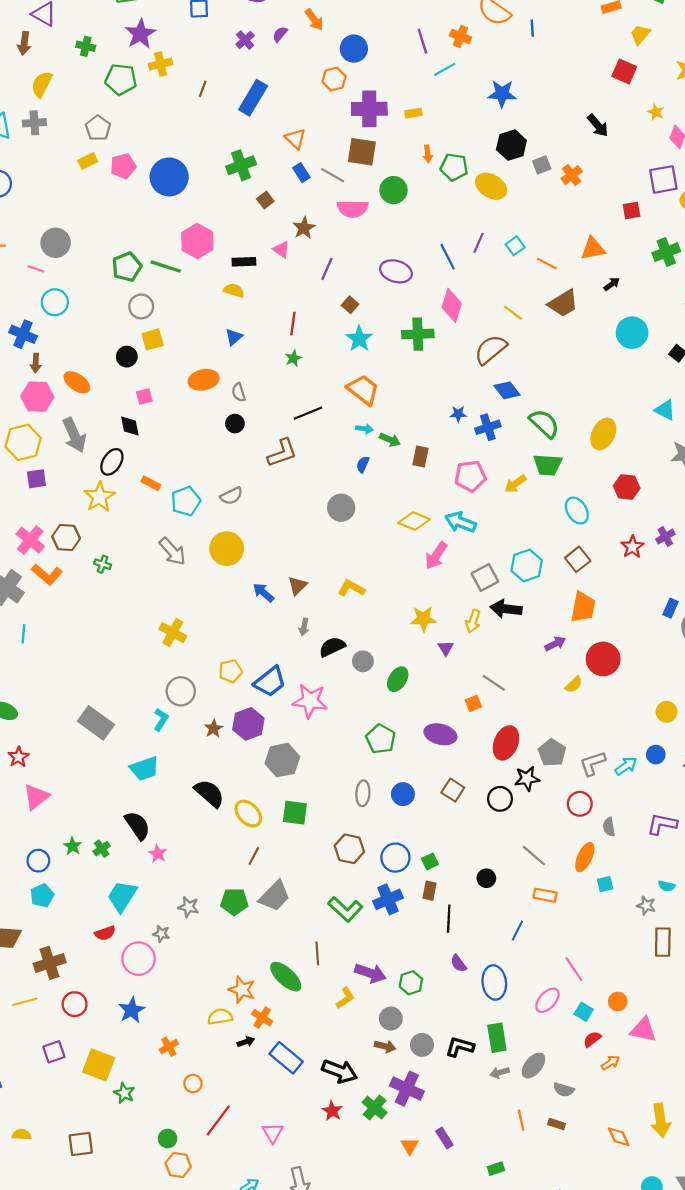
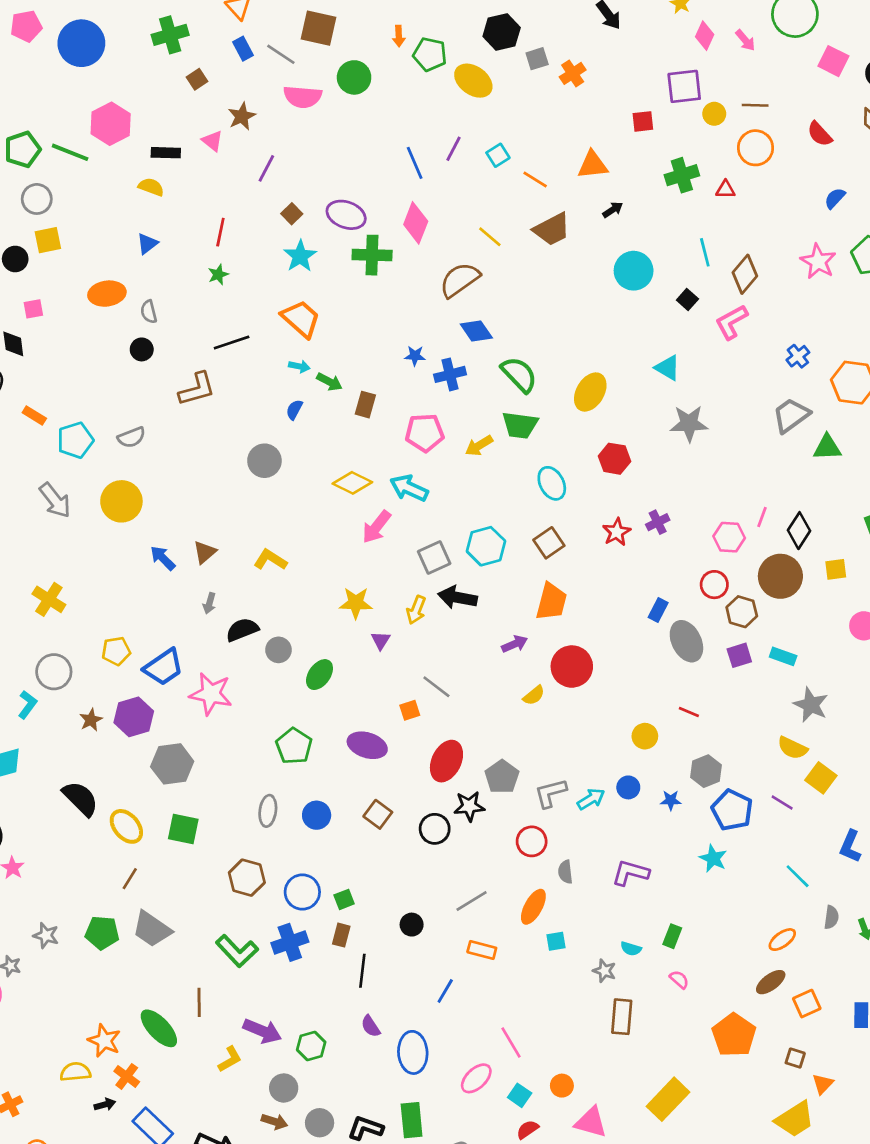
purple ellipse: (396, 271) -> (346, 215), moved
gray line: (534, 856) -> (472, 901), turned -76
gray trapezoid: (275, 896) -> (152, 929), turned 76

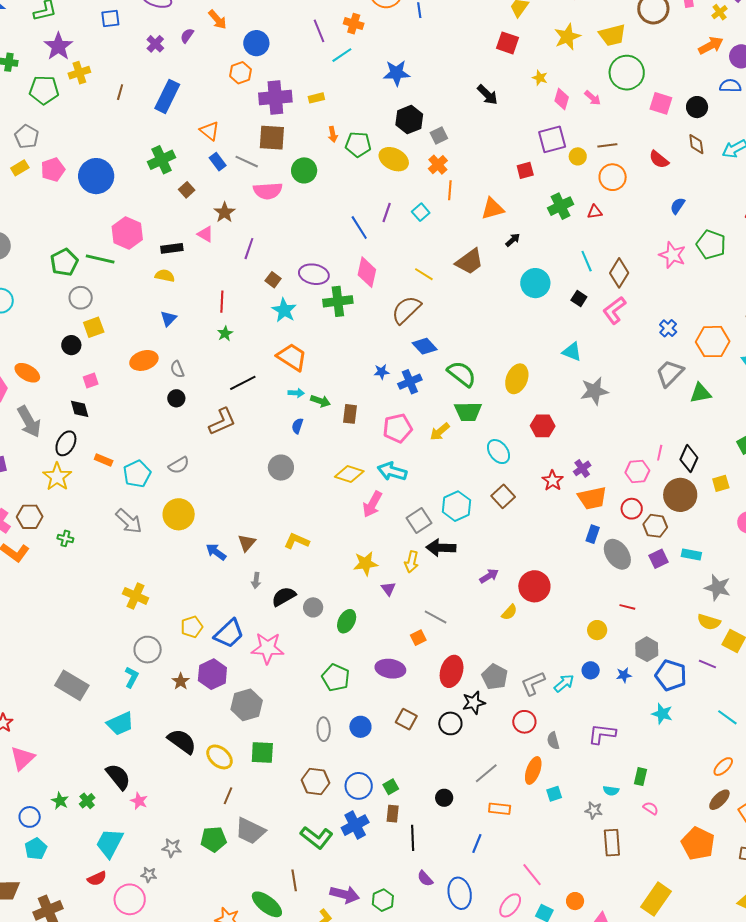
orange cross: (573, 73) -> (438, 165), moved
orange line: (535, 179) -> (450, 190), moved, turned 72
orange trapezoid: (551, 602) -> (592, 498), moved, turned 72

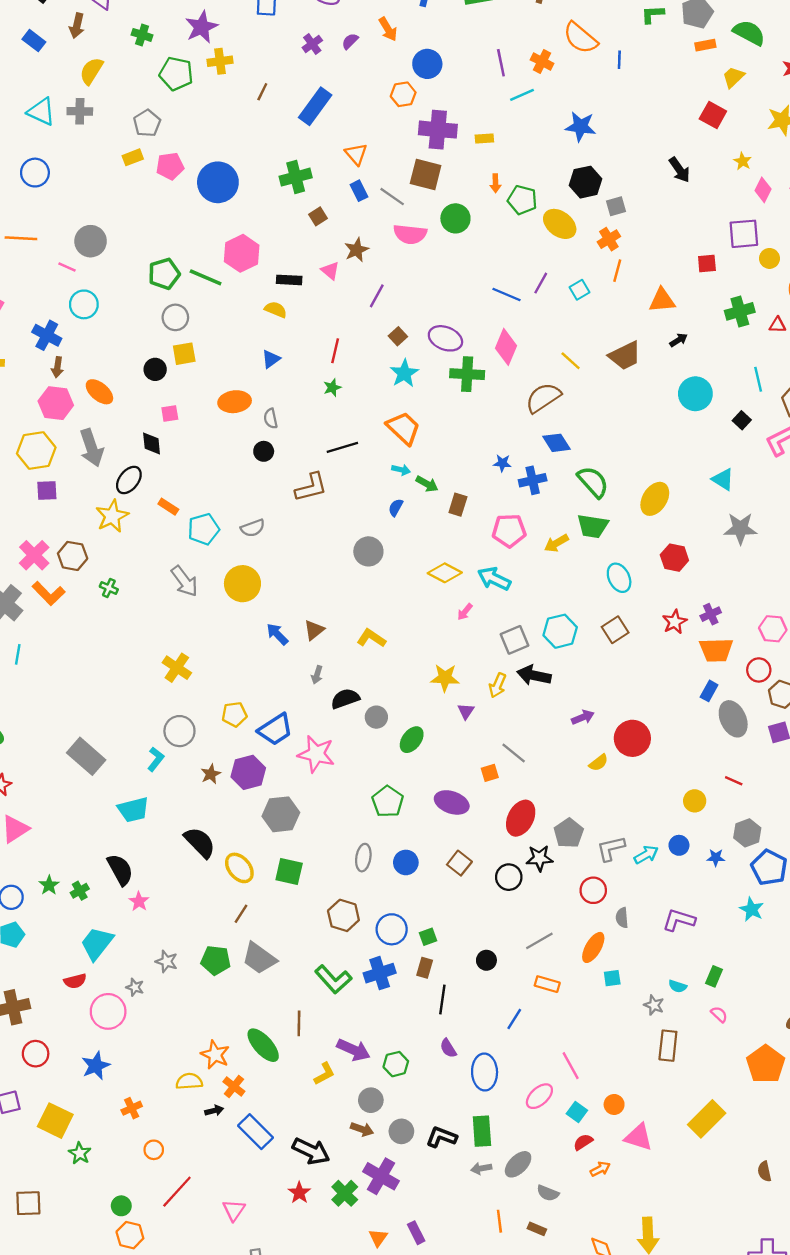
blue line: (359, 227) -> (506, 295), turned -45
pink arrow: (372, 504) -> (465, 612), size x0.6

